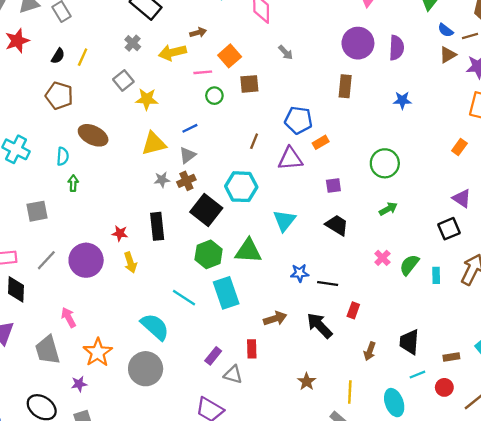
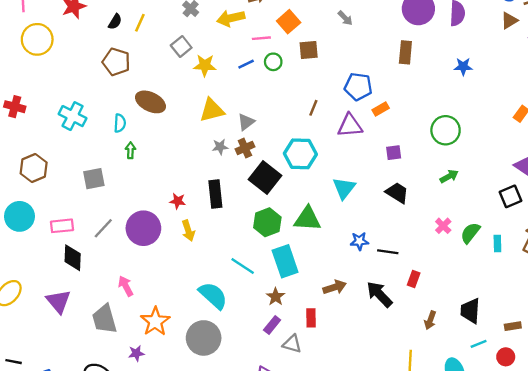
blue line: (190, 128) -> (246, 64), moved
brown star: (307, 382) -> (276, 297), moved

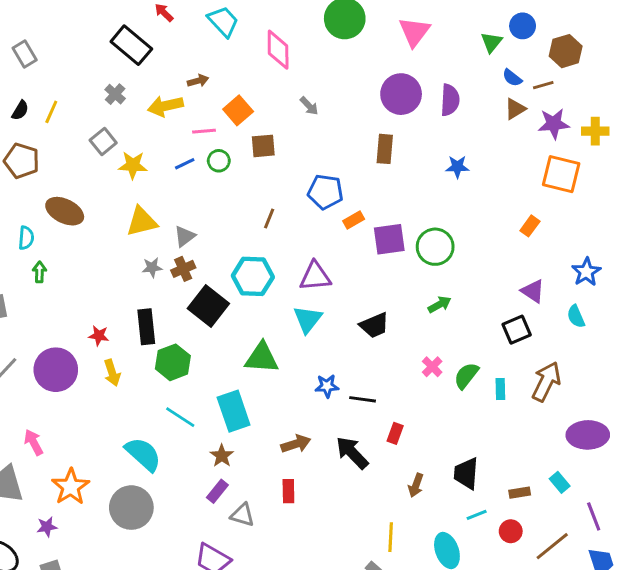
purple triangle: (350, 126) -> (315, 276), moved
purple square: (394, 153) -> (389, 239), moved, size x1.6
black trapezoid: (397, 193) -> (374, 325), turned 125
green hexagon: (267, 222) -> (173, 362), moved
red rectangle: (311, 318) -> (288, 491), moved

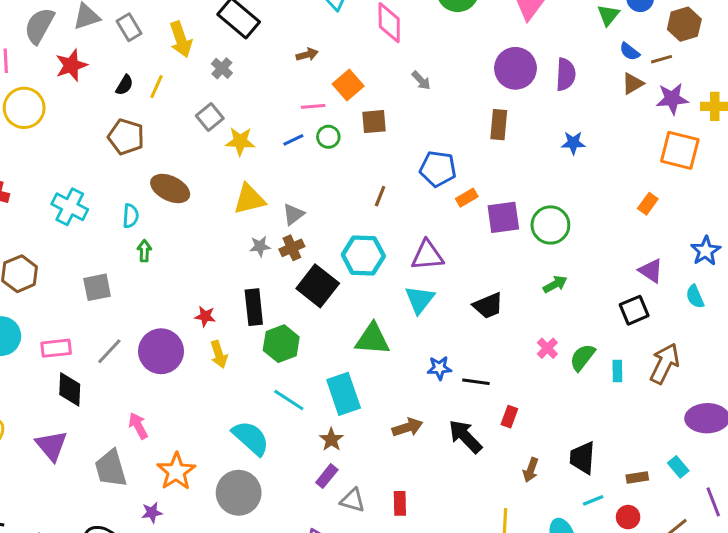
yellow arrow: (165, 106) -> (181, 39), moved, turned -96
red rectangle: (288, 491) -> (400, 503), moved

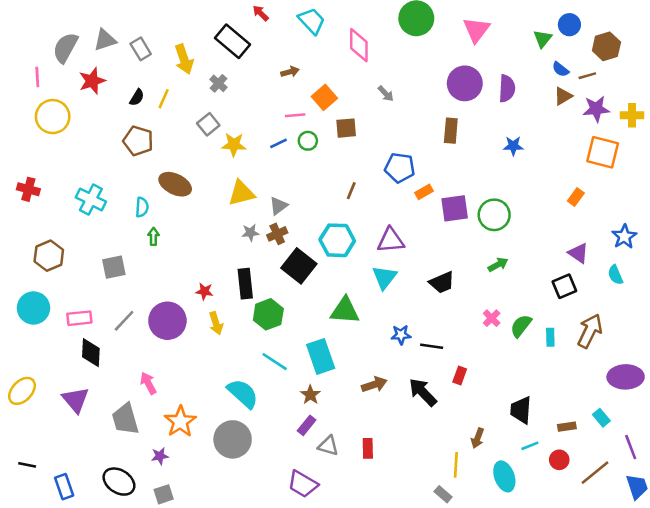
brown arrow: (531, 470) -> (478, 438), moved

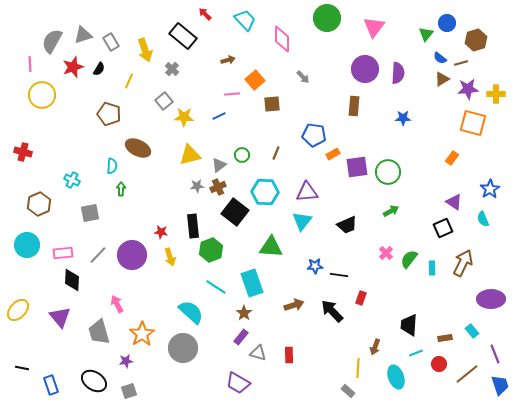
black semicircle: (137, 97) -> (99, 69), moved
green circle: (308, 141) -> (242, 155), moved
cyan cross: (91, 199) -> (72, 180), moved, size x0.7

